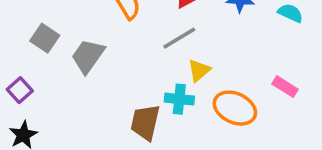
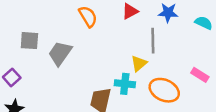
gray square: (45, 38) -> (29, 41), turned -30
gray line: (179, 38) -> (153, 41), moved, turned -60

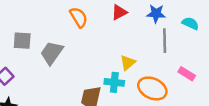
gray line: (153, 41) -> (165, 41), moved

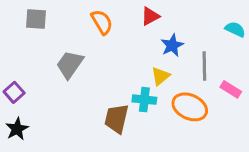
blue star: (156, 14) -> (172, 45), moved, turned -30
gray square: (22, 41) -> (36, 19), moved
gray line: (165, 41) -> (204, 66), moved

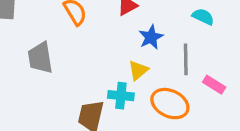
cyan semicircle: (235, 29) -> (203, 17), moved
gray trapezoid: (70, 64) -> (40, 58), turned -44

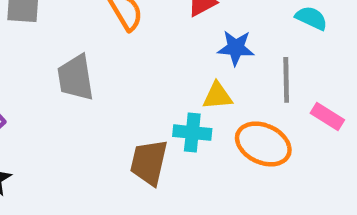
blue star: (151, 37) -> (236, 48), turned 30
yellow triangle: (138, 70) -> (217, 96), turned 35

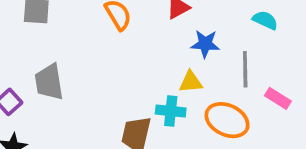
gray trapezoid: (76, 78) -> (49, 82), moved

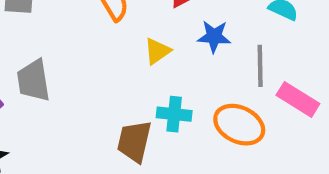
yellow triangle: (191, 82) -> (157, 51), moved, turned -30
pink rectangle: (278, 98) -> (298, 99), size x1.4

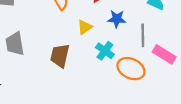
cyan cross: (174, 114) -> (105, 51), moved, turned 30
brown trapezoid: (134, 141) -> (60, 56), moved

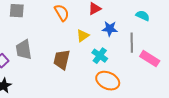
orange ellipse: (131, 69) -> (108, 81), moved

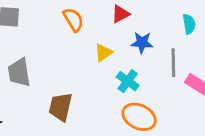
cyan semicircle: (143, 16) -> (189, 24), turned 56
brown trapezoid: (62, 60) -> (61, 107), moved

